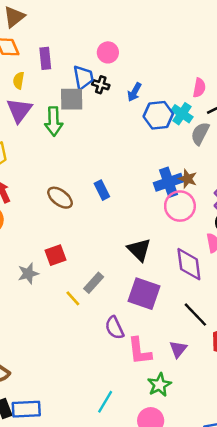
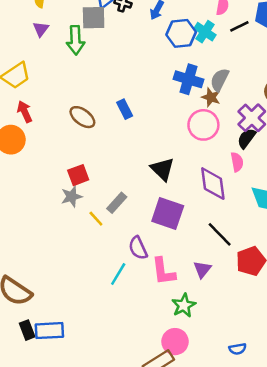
purple triangle: (19, 110) -> (41, 29), size x0.6
gray semicircle: (200, 134) -> (220, 80), moved
blue cross: (169, 182) -> (189, 79), moved, turned 36
gray star: (28, 273) -> (72, 197), moved
cyan line: (105, 402) -> (118, 274), moved

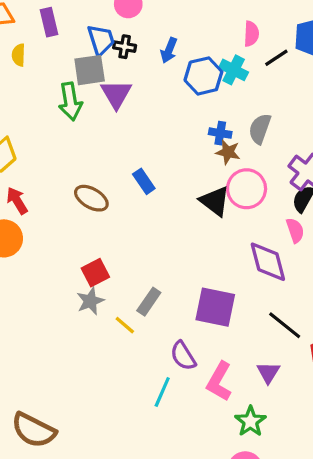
purple triangle: (41, 29) -> (116, 94), moved, size x1.5
blue cross: (189, 79) -> (220, 133), size x0.6
brown star: (211, 97) -> (228, 152), moved
black triangle: (162, 169) -> (215, 201), moved
pink L-shape: (163, 271) -> (219, 381), turned 44

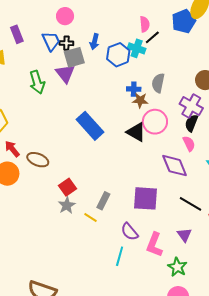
black line: (276, 58) -> (152, 37), moved
gray square: (90, 70) -> (74, 57), moved
blue rectangle: (144, 181) -> (90, 126), size x1.8
brown ellipse: (91, 198) -> (38, 160), moved

